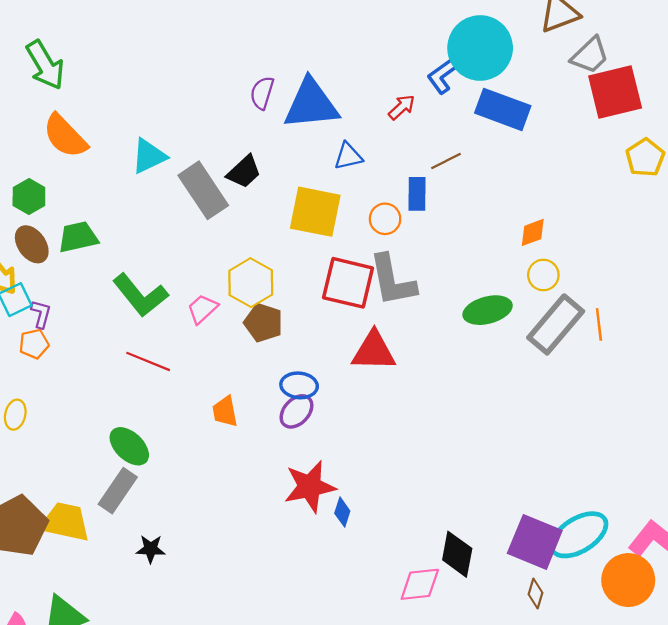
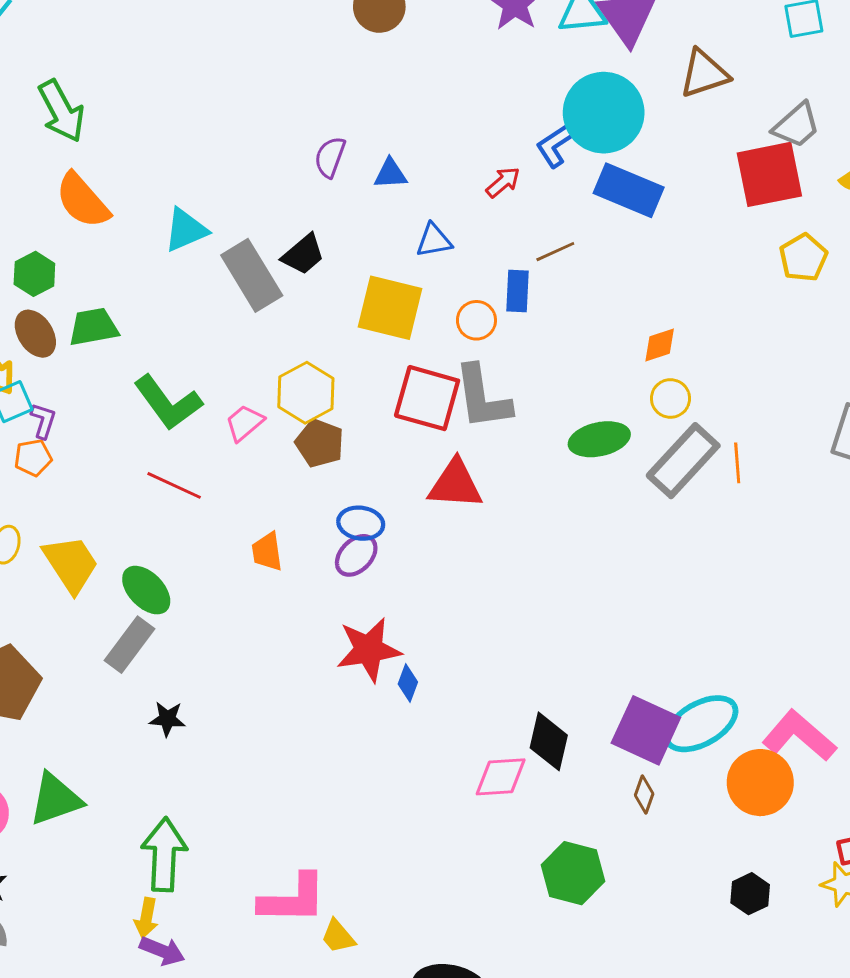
gray trapezoid: (590, 55) -> (797, 125), moved
blue triangle: (311, 104) -> (390, 174), size x0.5
yellow trapezoid: (65, 522) -> (71, 564), moved, turned 42

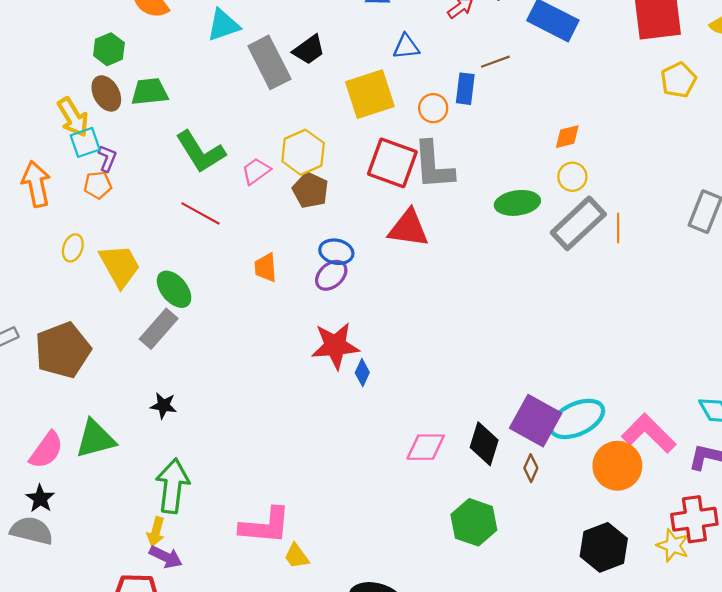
yellow square: (390, 308) -> (370, 94), turned -36
black star: (167, 719) -> (163, 406), moved
black diamond: (549, 741) -> (484, 444), moved
black hexagon: (750, 894) -> (604, 547), size x1.6

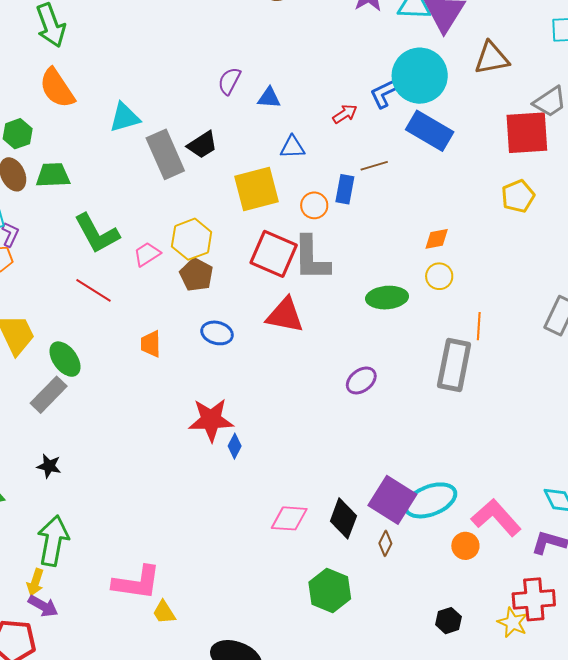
yellow pentagon: (678, 80) -> (518, 196), moved
gray rectangle: (578, 223) -> (454, 365), moved, turned -39
purple ellipse: (331, 275) -> (361, 380), moved
orange circle: (617, 466) -> (465, 546), size x0.6
black hexagon: (604, 547) -> (448, 621), size x0.6

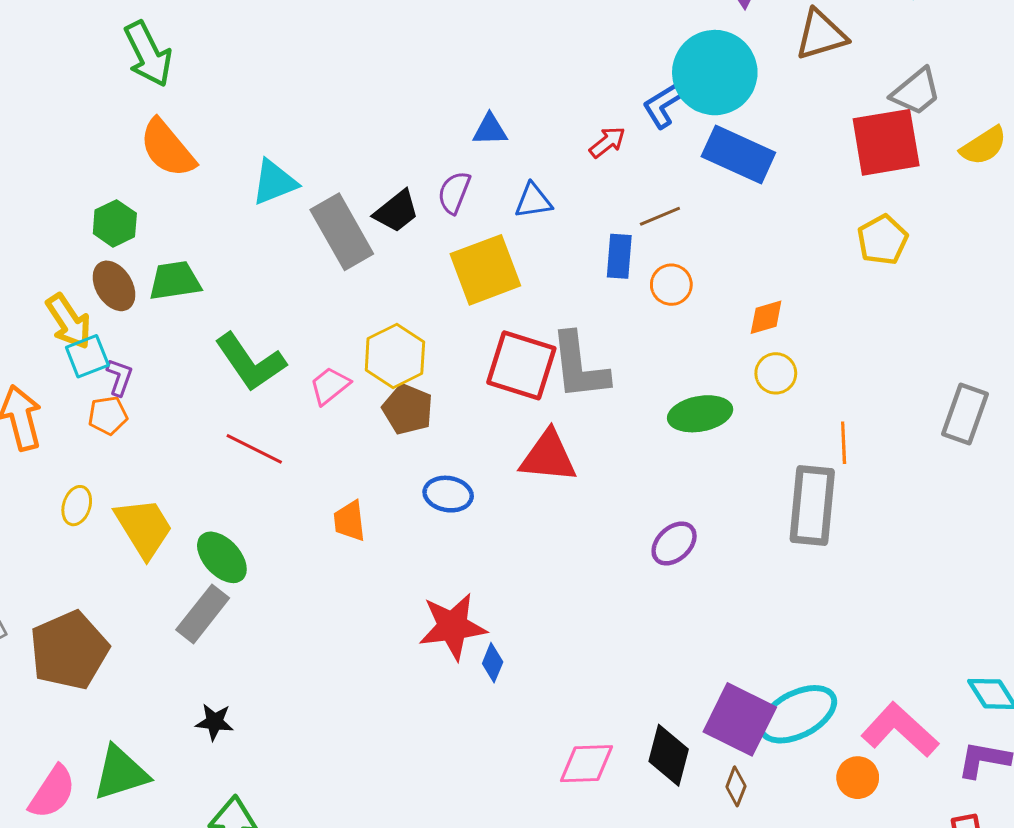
purple semicircle: (229, 81) -> (454, 193), moved
orange circle: (314, 205) -> (671, 285), moved

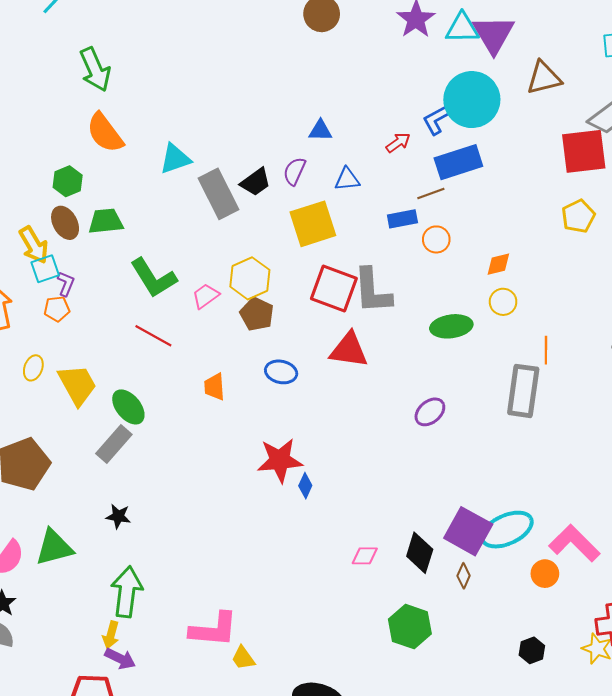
blue rectangle: (738, 154) -> (458, 162), moved, turned -45
blue rectangle: (619, 256) -> (402, 219), turned 72
pink diamond: (586, 764) -> (365, 556), size x0.7

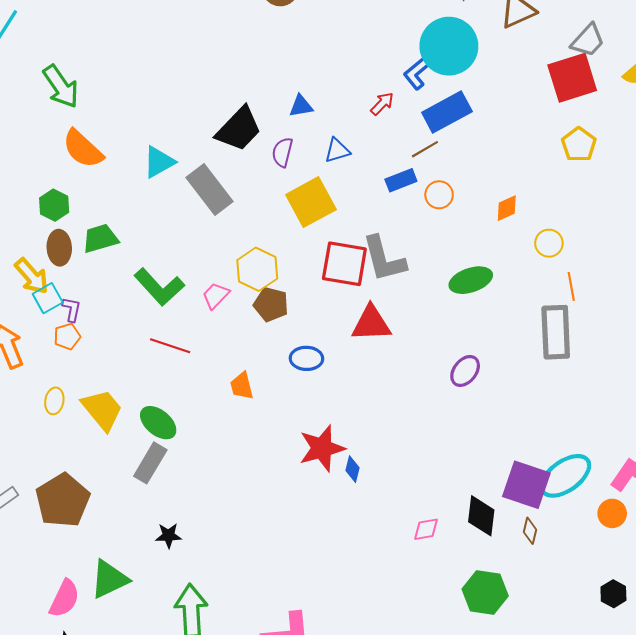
black trapezoid: (256, 182) -> (239, 129), moved, size x1.5
brown ellipse: (65, 223) -> (59, 248), turned 36
yellow circle: (503, 302) -> (549, 243), moved

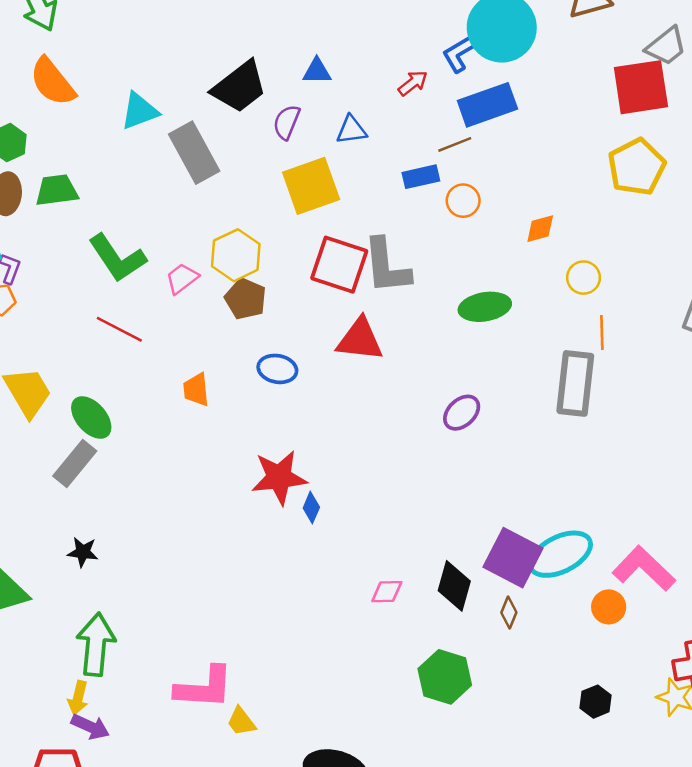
yellow pentagon: (579, 144) -> (637, 167), size x1.4

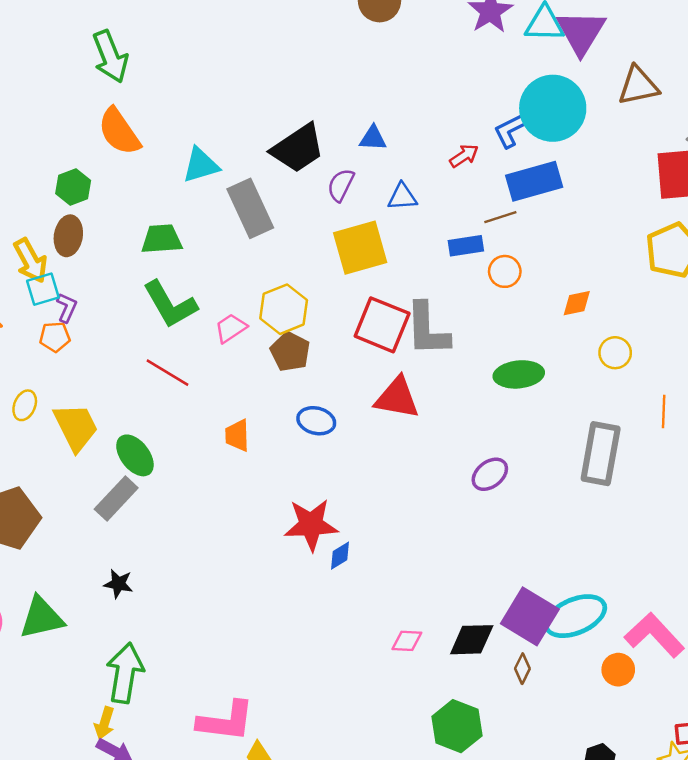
green trapezoid: (57, 190) -> (162, 239), moved
orange line: (602, 333) -> (664, 411), moved
blue diamond: (311, 508) -> (340, 556), turned 32
black diamond: (454, 586) -> (472, 640), turned 69

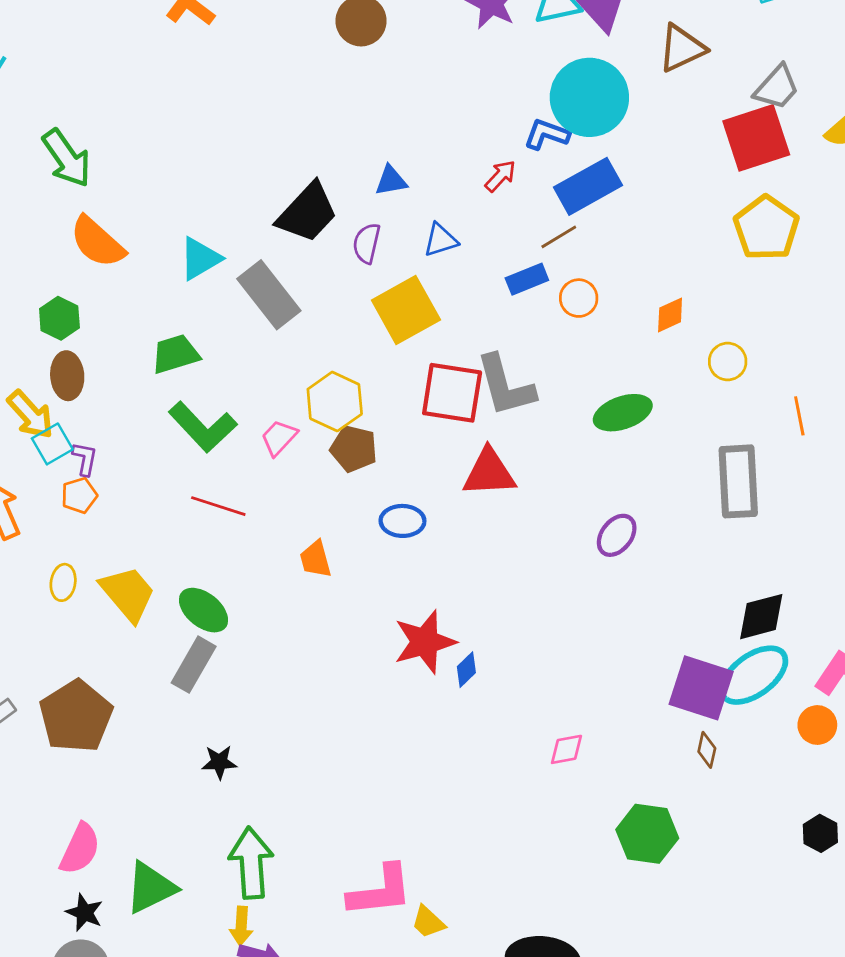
blue L-shape: (510, 130) -> (547, 134), turned 60
green triangle: (41, 618) -> (151, 888), moved
black diamond: (472, 640) -> (761, 617), moved

